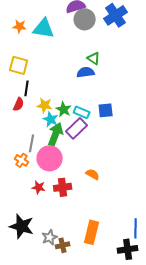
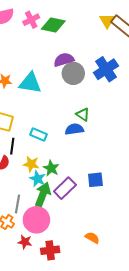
blue square: (106, 110) -> (95, 180), moved
cyan rectangle: (82, 112) -> (39, 134), moved
orange semicircle: (93, 174) -> (92, 238), moved
red star: (39, 187) -> (25, 242), moved

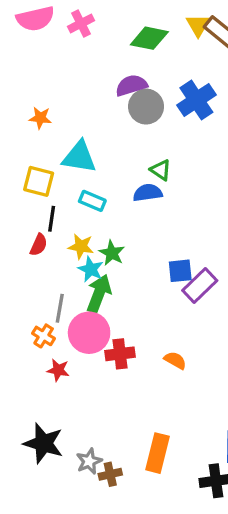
green diamond: (53, 25) -> (149, 38), moved
cyan triangle: (30, 83) -> (79, 157), moved
purple rectangle: (65, 188) -> (200, 286), moved
red star: (25, 242) -> (58, 370), moved
red cross: (50, 250) -> (120, 354), moved

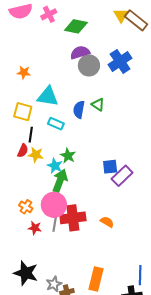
green diamond: (149, 38) -> (76, 26), moved
blue semicircle: (148, 193) -> (79, 110), moved, turned -72
yellow star: (81, 246) -> (36, 155), moved
gray line: (60, 308) -> (55, 223), moved
red cross: (120, 354) -> (73, 218), size x1.4

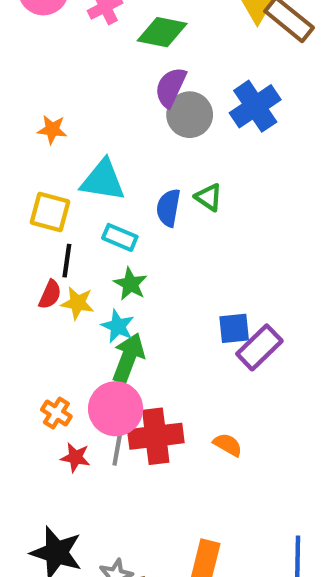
purple semicircle: (80, 52) -> (171, 87), turned -48
green star: (68, 156) -> (130, 284), moved

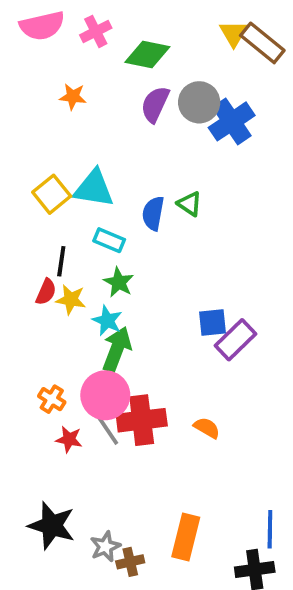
gray circle: (190, 115) -> (199, 102), moved
orange star: (52, 129) -> (73, 97), moved
yellow square: (50, 212) -> (52, 194), moved, turned 36
gray line: (118, 447) -> (107, 430), turned -44

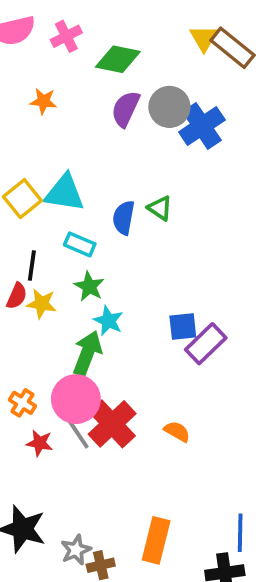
cyan star: (107, 321) -> (108, 321), moved
red cross: (142, 420) -> (112, 424), turned -36

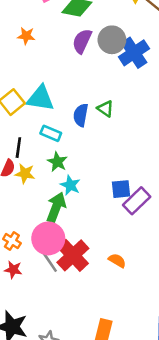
red star: (40, 443) -> (13, 270), moved

